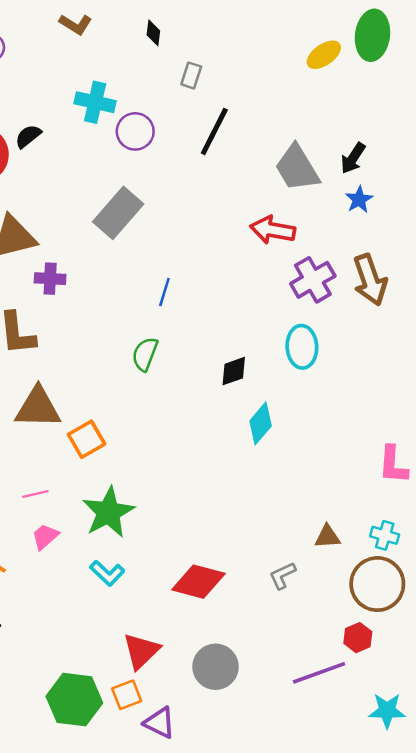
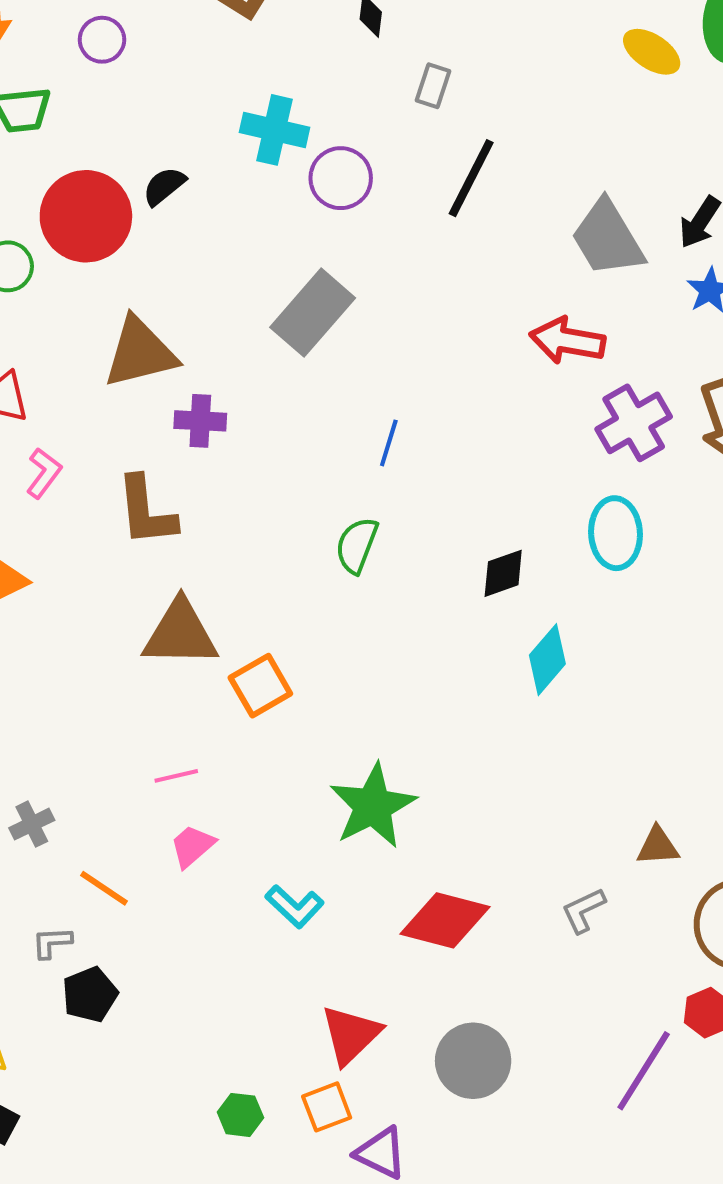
yellow ellipse: (324, 55) -> (652, 52), turned 68
green star: (108, 512) -> (373, 806), moved
purple line: (319, 673) -> (644, 1071), turned -38
green hexagon: (74, 700) -> (240, 1115), size x0.5

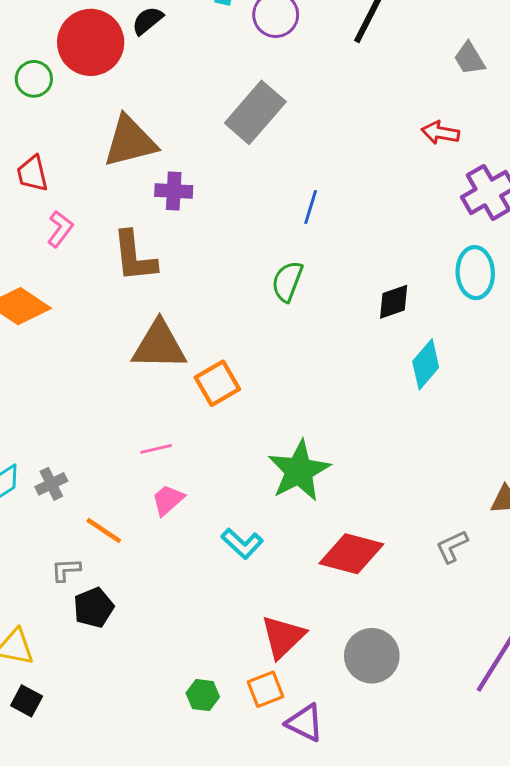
gray trapezoid: (607, 238) -> (469, 58), size x0.6
red arrow: (567, 341) -> (440, 133), size x0.7

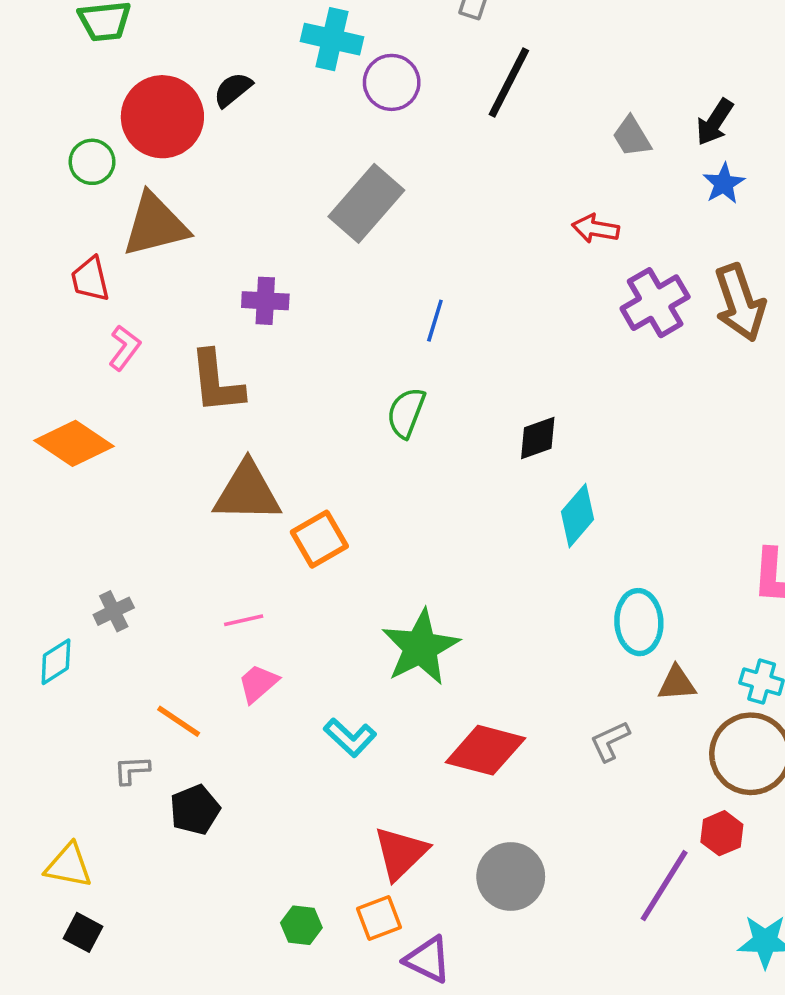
brown triangle: (130, 141) -> (155, 225), moved
cyan ellipse: (475, 273) -> (639, 622), moved
gray cross: (51, 484) -> (114, 611), moved
black pentagon: (94, 608) -> (195, 810), moved

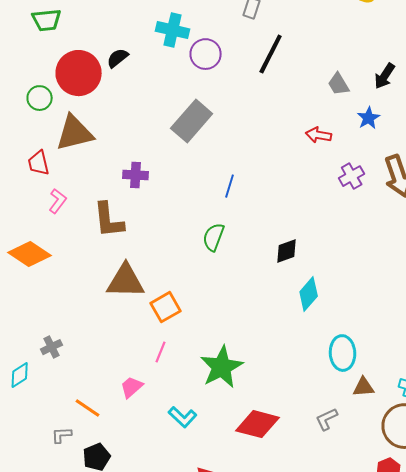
blue star: (724, 184) -> (369, 118), moved
purple cross: (655, 303) -> (352, 176), size x0.7
pink line: (244, 620) -> (161, 352), moved, turned -55

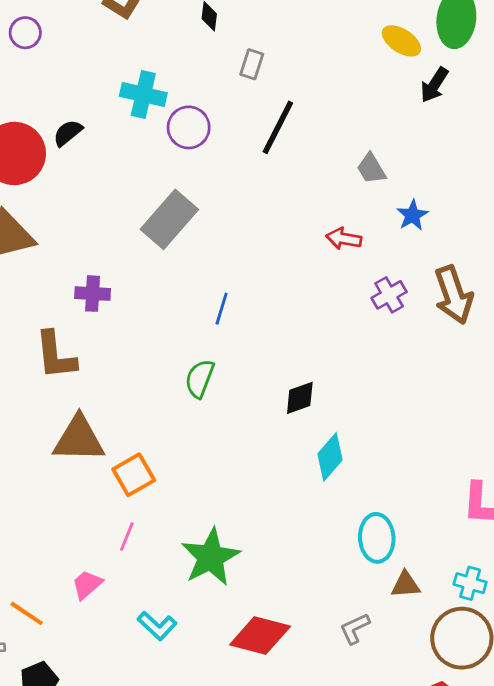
black arrow: (385, 76) -> (434, 85), moved

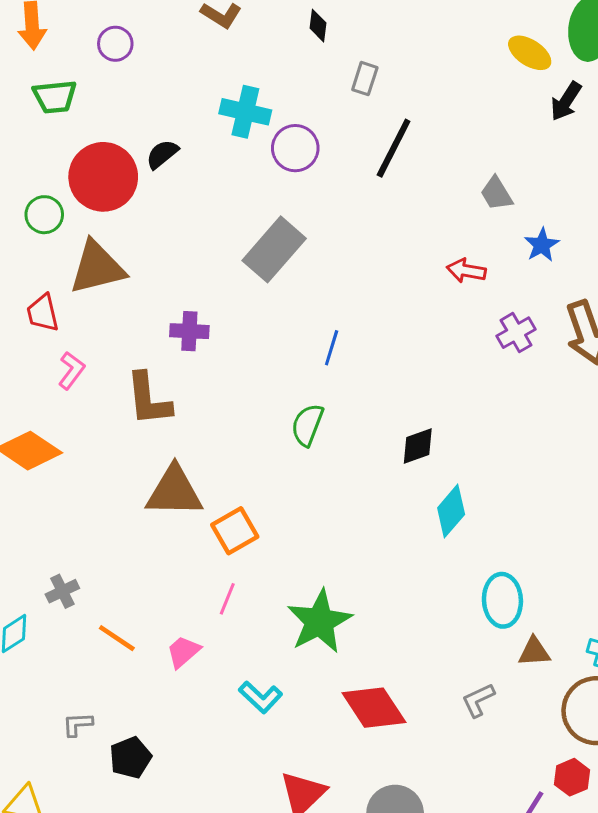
orange line: (27, 613) -> (117, 638), moved
red diamond: (260, 635) -> (374, 708), turned 42

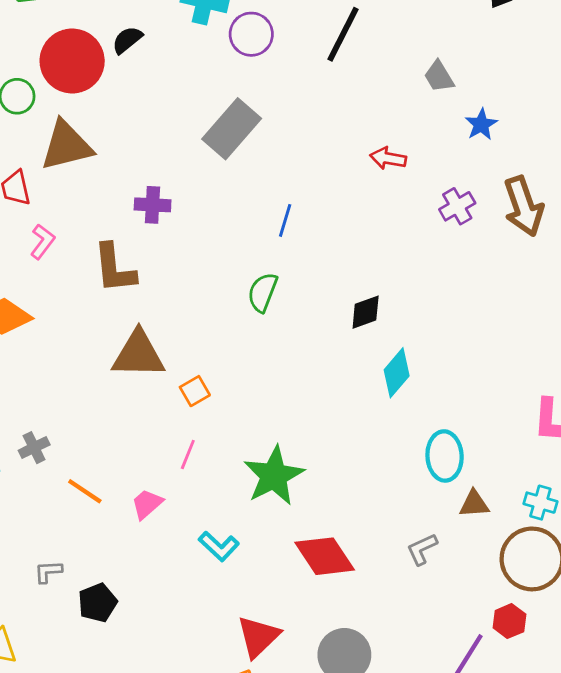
red arrow: (466, 271) -> (388, 158), moved
orange square: (235, 531) -> (195, 391), size x0.7

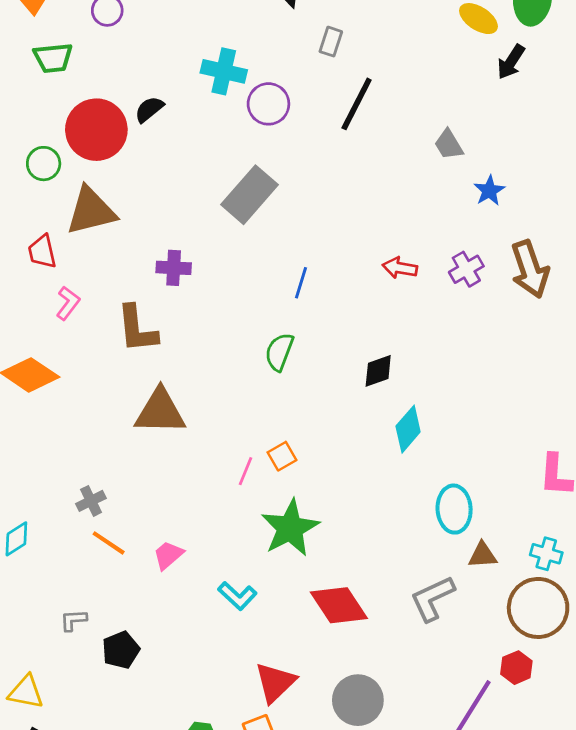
red arrow: (388, 158) -> (400, 268), moved
orange square: (195, 391) -> (282, 456), moved
gray cross: (34, 448) -> (91, 501), moved
pink line: (188, 455) -> (245, 471), moved
gray L-shape: (422, 549) -> (432, 598), size x1.5

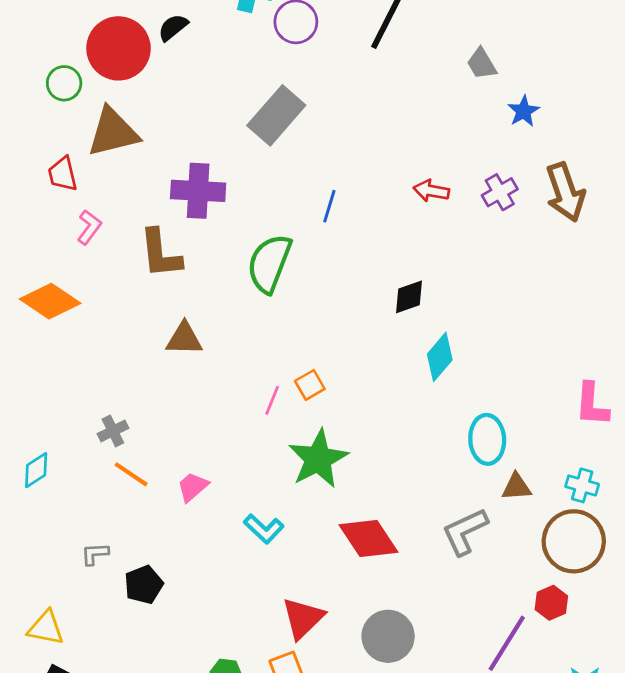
purple cross: (174, 268) -> (198, 191), size x1.5
green semicircle: (279, 352) -> (269, 263), moved, size x1.5
brown triangle: (160, 411) -> (184, 339), size x0.7

